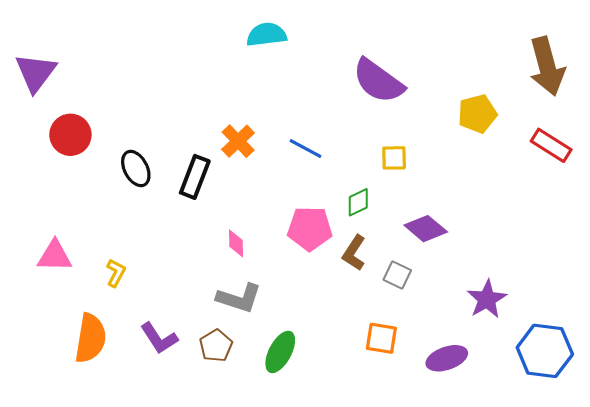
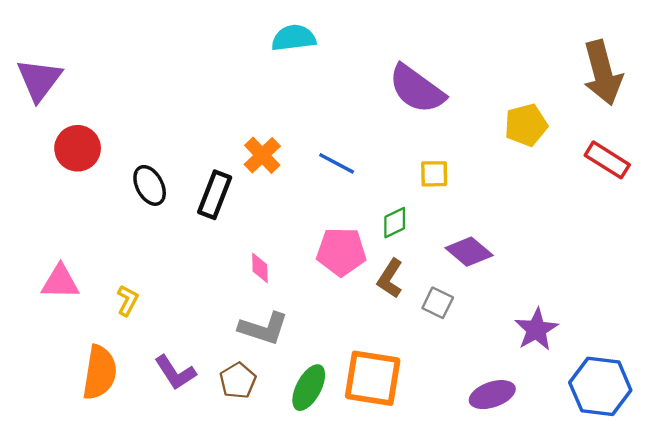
orange square: (381, 338) -> (373, 378), moved, size x1.6

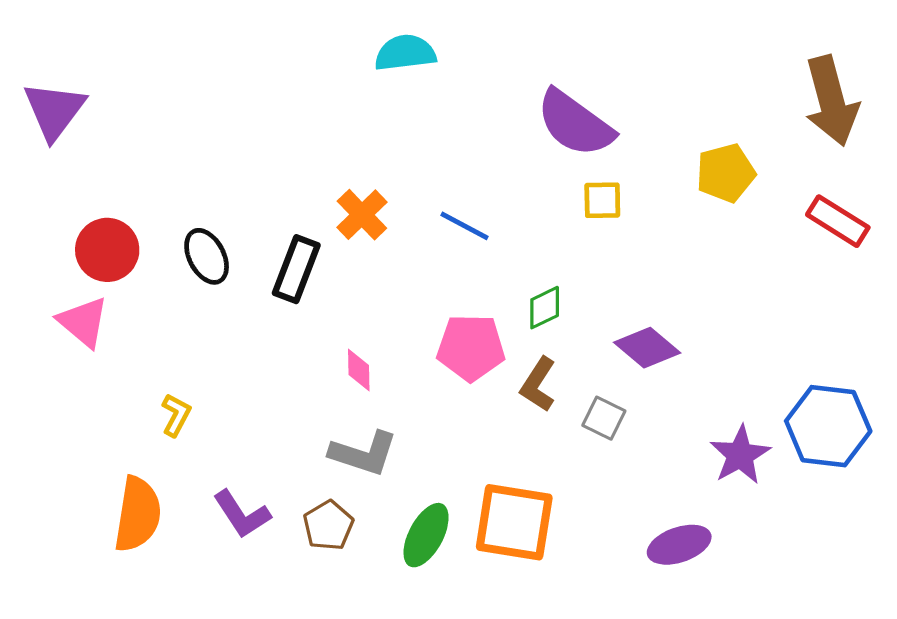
red circle: (78, 148) -> (107, 250), moved
yellow square: (434, 174) -> (602, 200), moved
pink triangle: (60, 282) -> (83, 322), moved, turned 39
blue hexagon: (600, 386) -> (828, 426), moved

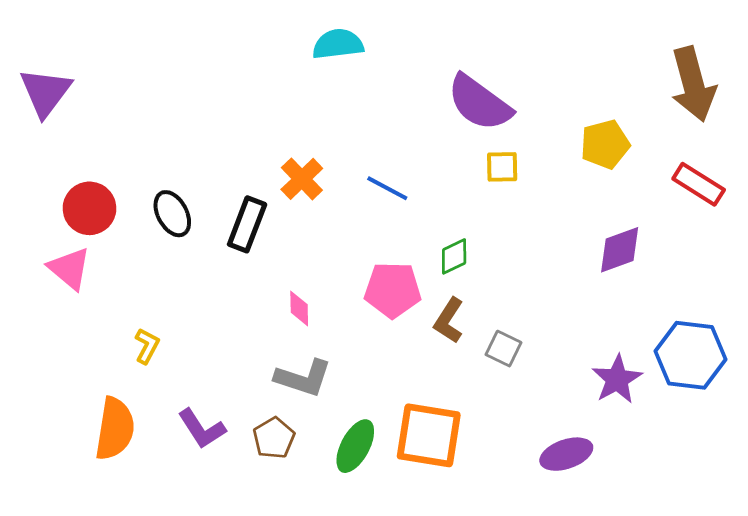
purple diamond: (647, 348) -> (620, 250), moved, turned -60

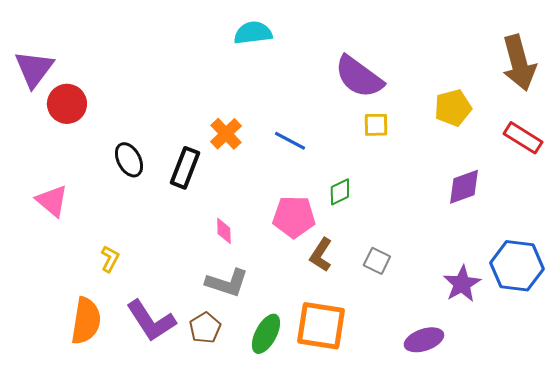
red circle: (89, 208) -> (67, 104), moved
brown L-shape: (449, 321) -> (321, 255), moved
purple L-shape: (202, 429) -> (151, 321), size x1.4

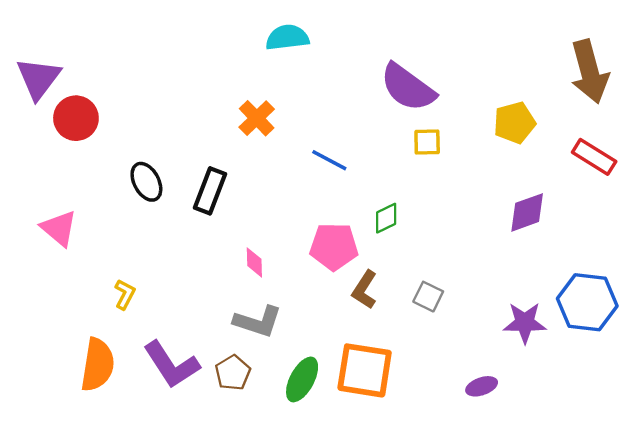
orange cross: (226, 134) -> (257, 118), moved
purple star: (462, 284) -> (525, 323), turned 30
purple ellipse: (424, 340) -> (482, 386), size x0.7

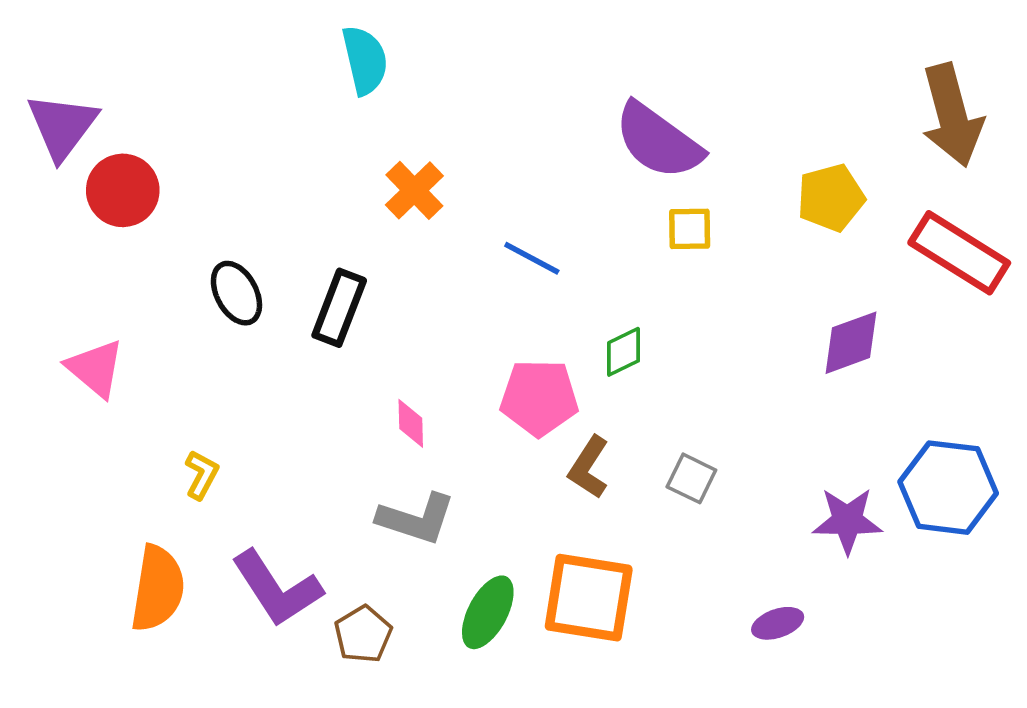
cyan semicircle: (287, 37) -> (365, 60), moved, turned 84
red rectangle: (594, 157) -> (959, 253), size x1.4
brown pentagon: (233, 373) -> (363, 634), moved

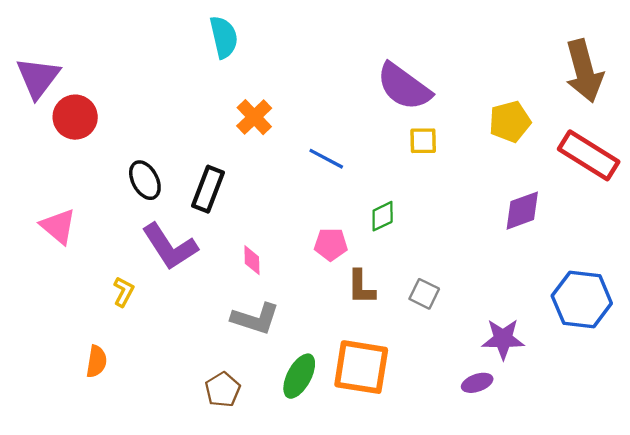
pink pentagon: (539, 398) -> (331, 244), size x0.7
brown L-shape: (589, 467) -> (361, 287), turned -33
purple star: (847, 521) -> (503, 339), moved
orange semicircle: (158, 588) -> (97, 361), size x0.6
purple L-shape: (277, 588) -> (170, 247), moved

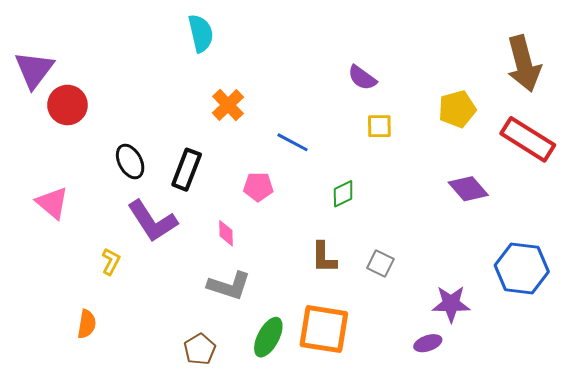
purple semicircle: (404, 87) -> (362, 78), size x0.6
purple diamond: (522, 211) -> (468, 189), turned 69
pink pentagon: (331, 244) -> (258, 187), moved

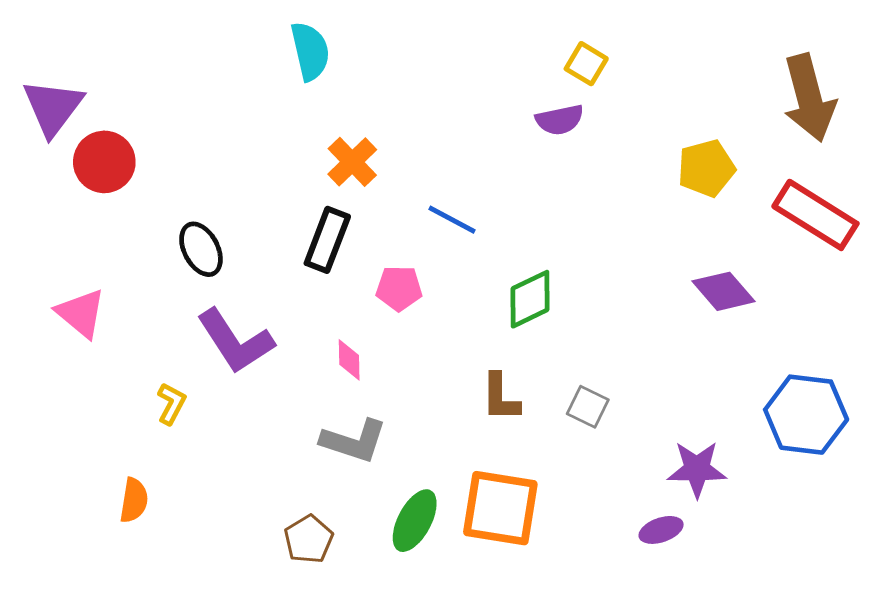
purple semicircle: (362, 78) -> (560, 120), turned -48
yellow square: (379, 126) -> (586, 64), moved, turned 32
black rectangle: (187, 170) -> (327, 240), moved
green diamond: (343, 194) -> (530, 299), size x1.4

